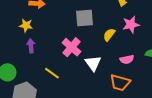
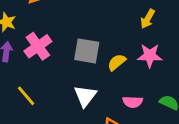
gray square: (85, 18) -> (87, 51), moved
pink cross: (71, 47) -> (38, 46), moved

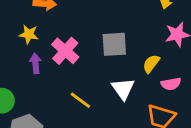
yellow semicircle: (117, 62) -> (151, 64), moved
yellow line: (26, 96) -> (80, 100), moved

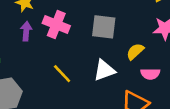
pink cross: (65, 51) -> (56, 24), turned -30
white triangle: (123, 89) -> (104, 70), turned 35

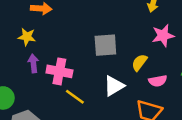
pink cross: (56, 24) -> (59, 71), moved

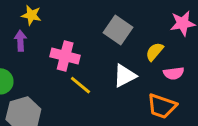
gray square: (105, 45) -> (118, 30), turned 35
purple arrow: (33, 63) -> (20, 41), moved

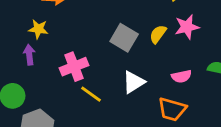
yellow semicircle: (155, 52) -> (158, 34), moved
pink cross: (65, 56) -> (74, 67), turned -32

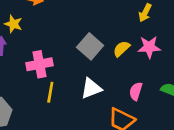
pink semicircle: (181, 76) -> (136, 91), turned 108
yellow line: (91, 94) -> (50, 92), turned 54

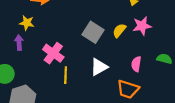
pink cross: (40, 64) -> (53, 53), turned -35

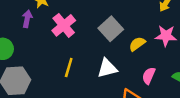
yellow semicircle: (119, 31) -> (137, 44), moved
pink cross: (53, 53) -> (64, 25), moved

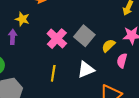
pink cross: (64, 25) -> (57, 39), moved
pink semicircle: (149, 76) -> (122, 61), moved

